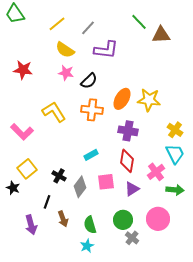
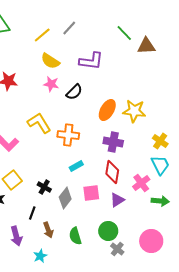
gray line: (88, 28) -> (69, 28), moved
orange cross: (92, 110) -> (68, 135), moved
pink circle: (158, 219) -> (151, 241), moved
cyan star: (87, 246) -> (40, 256), moved

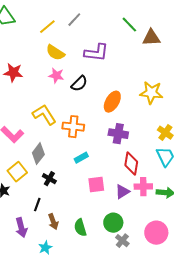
yellow star: (134, 111) -> (151, 93), moved
red diamond: (112, 172) -> (131, 164), moved
pink cross: (141, 183) -> (143, 187), moved, turned 36
gray diamond: (65, 198) -> (38, 154), moved

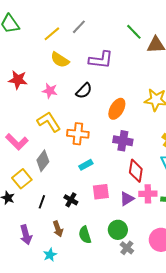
pink star: (56, 76) -> (50, 91), moved
black cross: (49, 179) -> (71, 200), moved
black line: (37, 205) -> (42, 202), moved

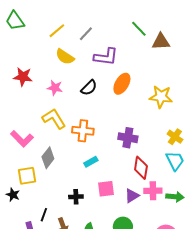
gray line: (79, 27) -> (86, 34), moved
orange ellipse: (117, 109) -> (122, 84), moved
yellow square: (22, 179) -> (27, 176), turned 30
black cross: (71, 200) -> (76, 197), turned -32
black line: (42, 202) -> (44, 215), moved

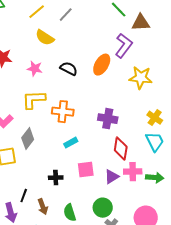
purple L-shape: (106, 57) -> (124, 46), moved, turned -60
black semicircle: (89, 88) -> (69, 69), turned -108
yellow L-shape: (54, 119) -> (34, 100), turned -60

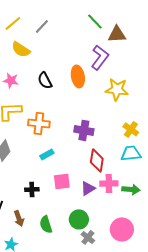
orange ellipse: (102, 65) -> (78, 76), turned -40
black semicircle: (69, 69) -> (45, 80), turned -144
cyan trapezoid: (155, 142) -> (131, 153), turned -70

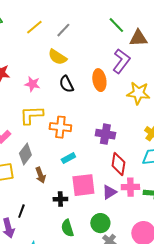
yellow semicircle: (21, 49) -> (57, 57), moved
pink square: (62, 181) -> (83, 185), size x1.4
black cross: (32, 189) -> (60, 199), moved
brown arrow: (19, 218) -> (40, 175), moved

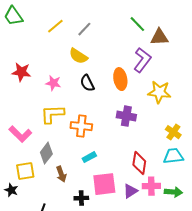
purple cross: (105, 134) -> (126, 116), moved

